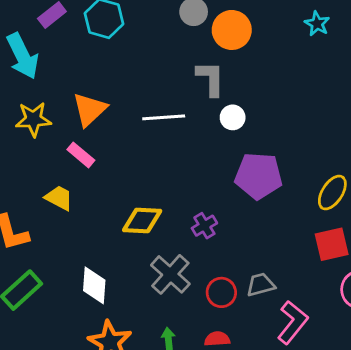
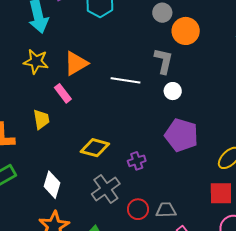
yellow trapezoid: (59, 198) -> (41, 119), turned 40

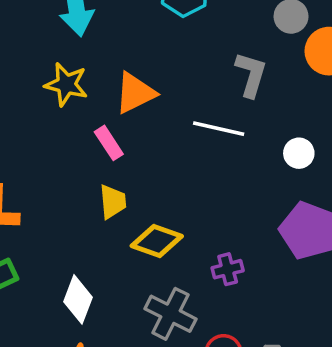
gray L-shape: (164, 61) -> (251, 74), moved
yellow trapezoid: (41, 119) -> (113, 202), moved
gray cross: (106, 189) -> (170, 314), turned -32

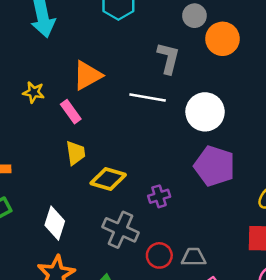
yellow star: (66, 84) -> (34, 92), moved, size x0.7
white circle: (299, 153) -> (205, 112), size x1.8

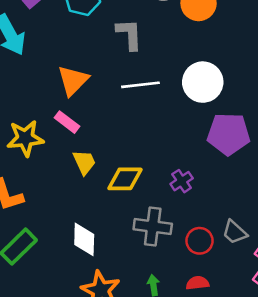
gray L-shape: (168, 58) -> (129, 34), moved
yellow star: (34, 92) -> (25, 138), moved, size x1.6
gray trapezoid: (194, 257) -> (235, 232), turned -120

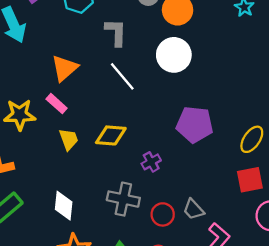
white circle: (203, 82) -> (174, 55), moved
white line: (140, 85) -> (122, 76), turned 52
yellow diamond: (125, 179) -> (111, 135), moved

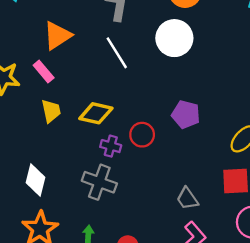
purple pentagon: (195, 124) -> (186, 114), size x0.7
purple cross: (151, 162) -> (111, 146), moved, turned 36
gray trapezoid: (193, 209) -> (187, 199), moved
red circle: (163, 214) -> (142, 135), moved

